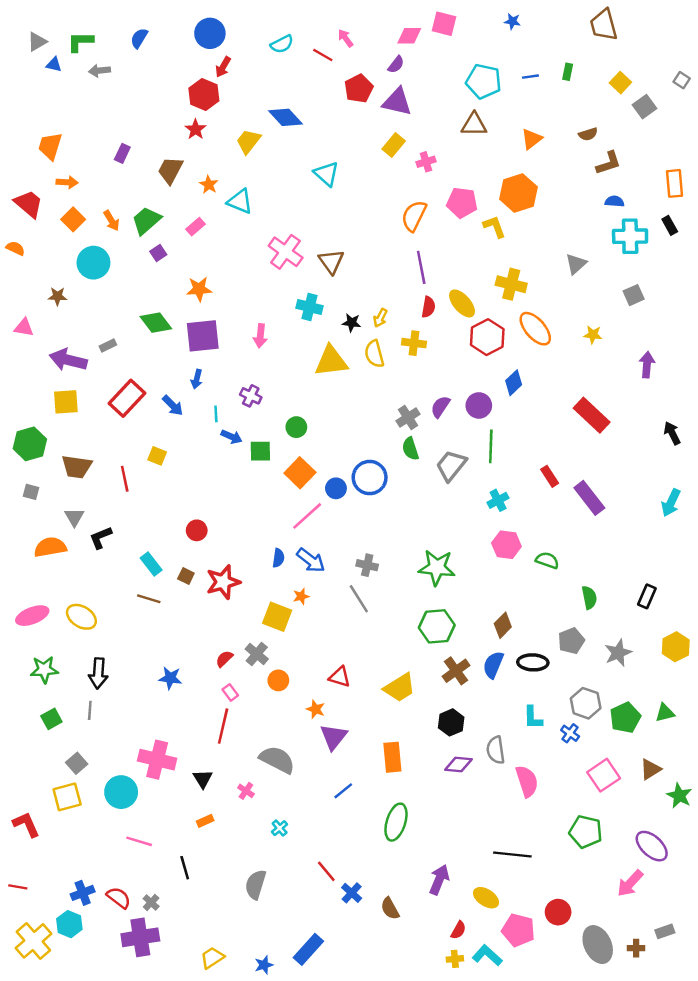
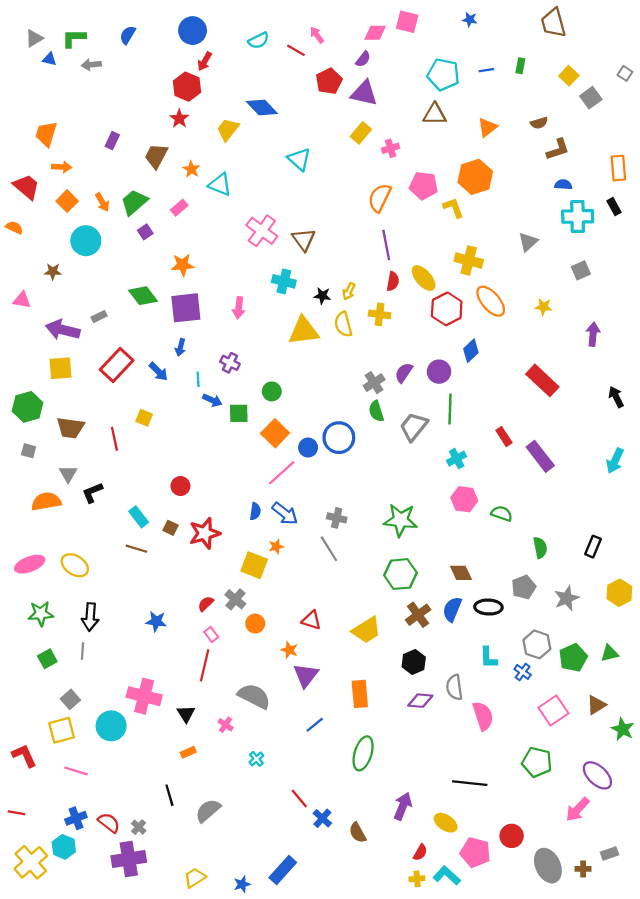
brown diamond: (503, 625) -> (461, 573), turned -70
pink line: (139, 841) -> (76, 771), moved
gray semicircle: (256, 884) -> (208, 811), moved, turned 32

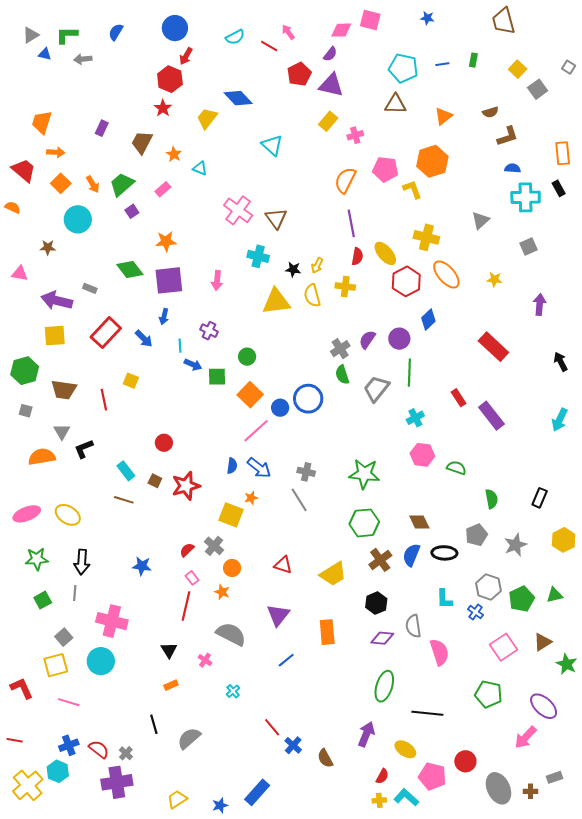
cyan triangle: (220, 185) -> (200, 168), size x0.7
gray rectangle: (99, 317) -> (90, 288), turned 48
orange star: (289, 650) -> (222, 592), moved
pink cross: (144, 696) -> (112, 621), moved
green ellipse: (363, 753) -> (384, 686), moved

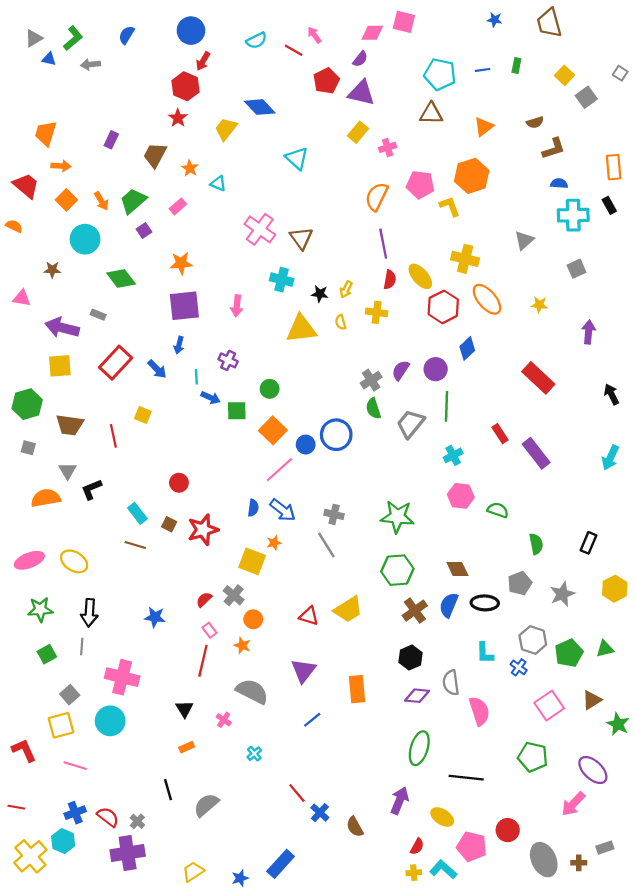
blue star: (427, 18) -> (495, 20), moved
green L-shape: (67, 35) -> (73, 38), turned 140
green diamond: (130, 269) -> (121, 279), moved
yellow semicircle: (312, 295) -> (341, 322), size x0.6
yellow trapezoid: (333, 574) -> (348, 609), moved

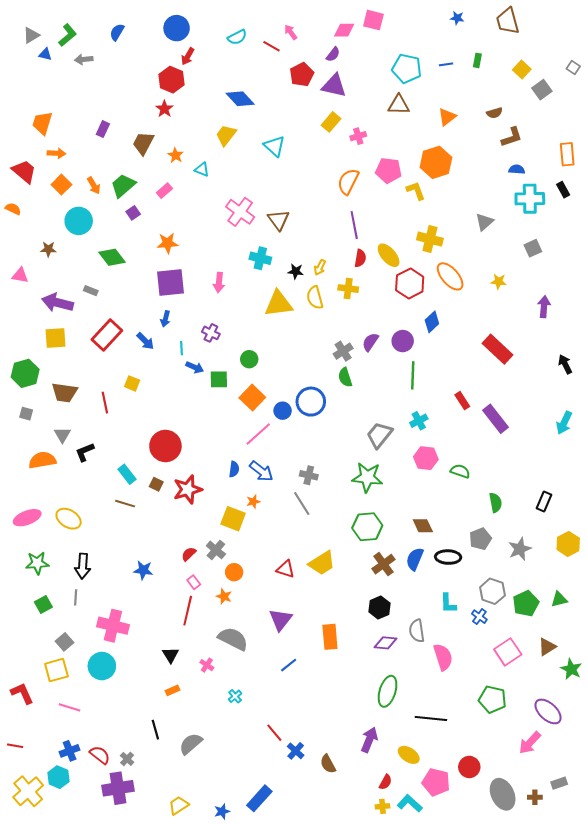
yellow trapezoid: (226, 129) -> (226, 135), moved
yellow semicircle: (341, 322) -> (315, 298), size x1.6
gray trapezoid: (410, 424) -> (379, 435), moved
red circle: (179, 483) -> (165, 446), size x1.8

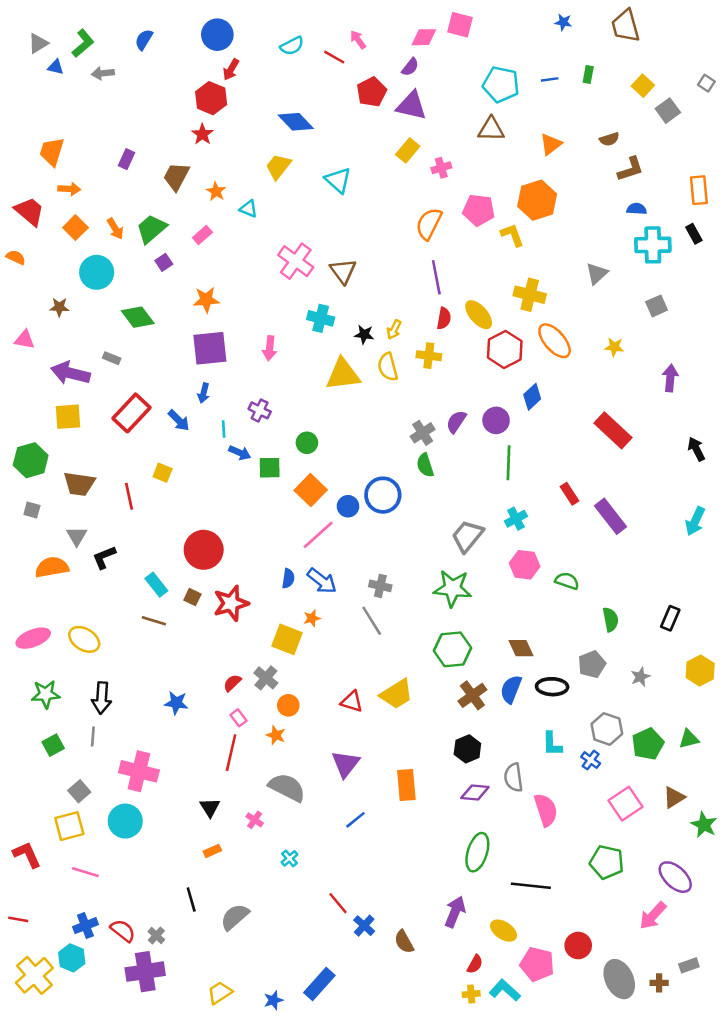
gray star: (520, 549) -> (640, 677), size x0.7

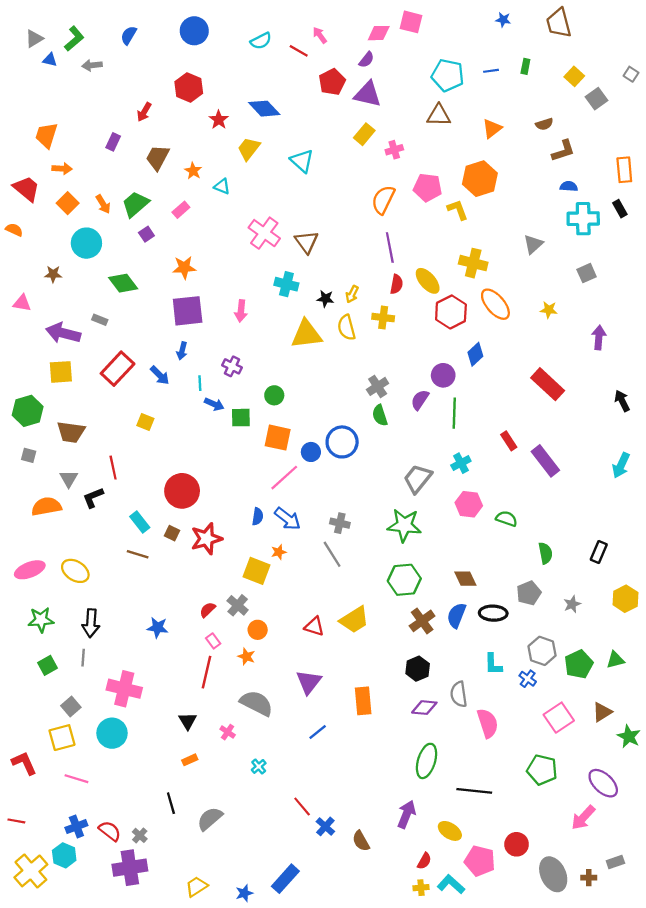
red arrow: (231, 69) -> (144, 112), moved
red star: (202, 134) -> (219, 120), moved
purple semicircle: (456, 422) -> (420, 400), moved
orange square: (311, 490) -> (278, 438), turned -32
red line: (129, 496) -> (113, 468), moved

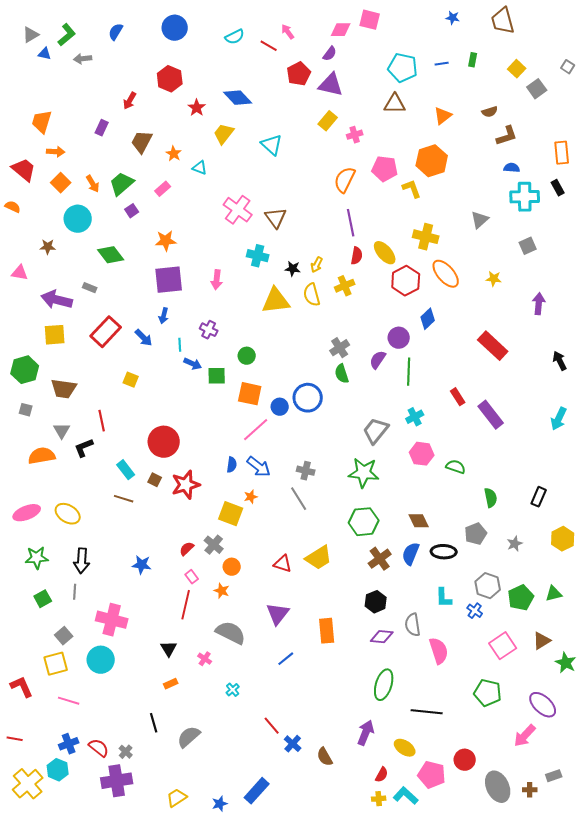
yellow cross: (383, 318) -> (345, 286), turned -30

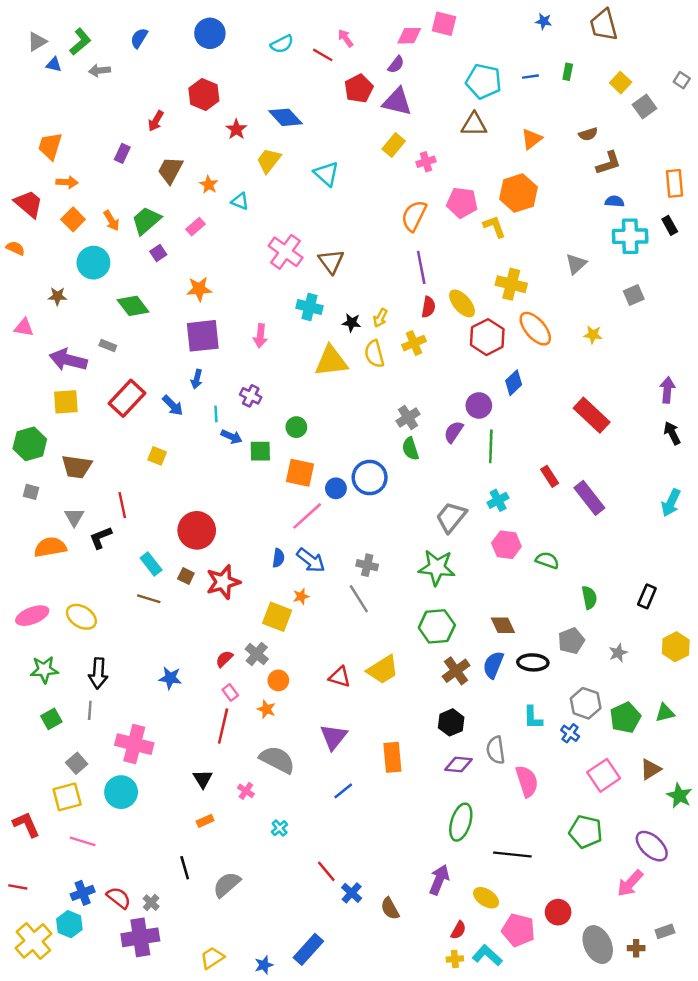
purple arrow: (539, 304) -> (667, 390), moved

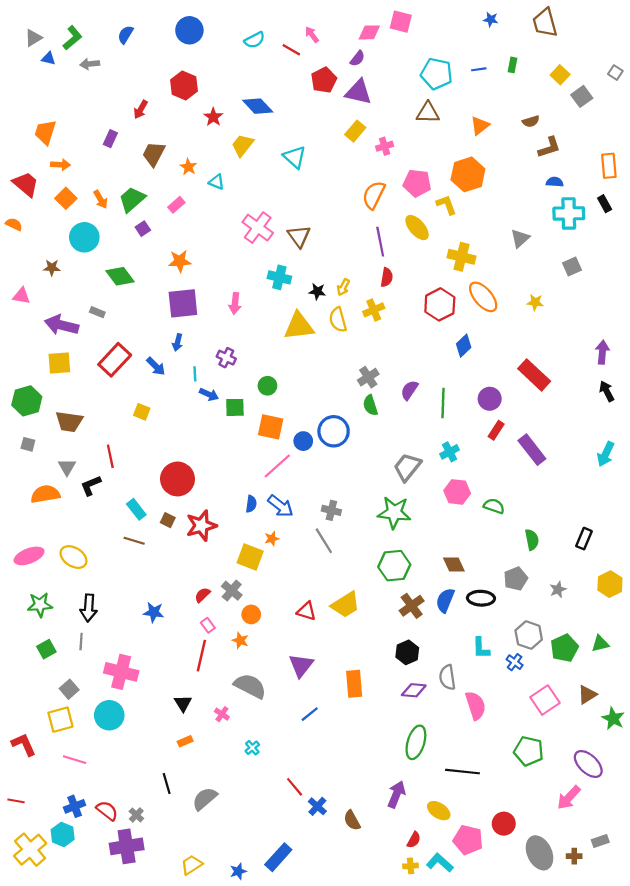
yellow ellipse: (462, 303) -> (417, 228), moved
purple circle: (479, 405) -> (490, 399), moved
red rectangle: (550, 476) -> (496, 430), turned 66

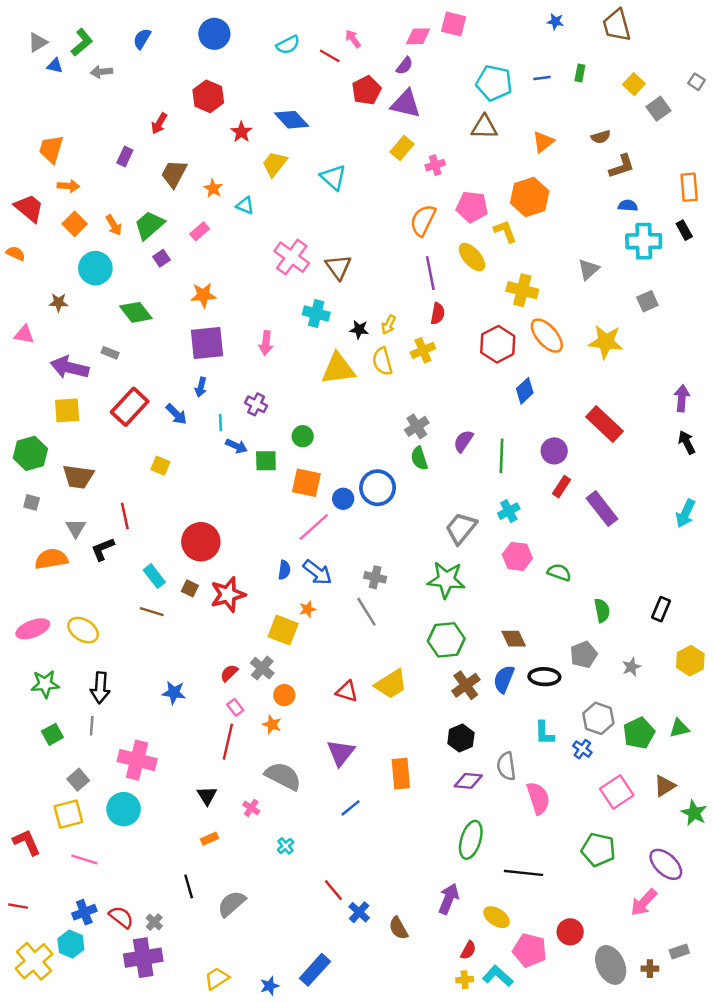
yellow star: (535, 302) -> (606, 342), size x1.8

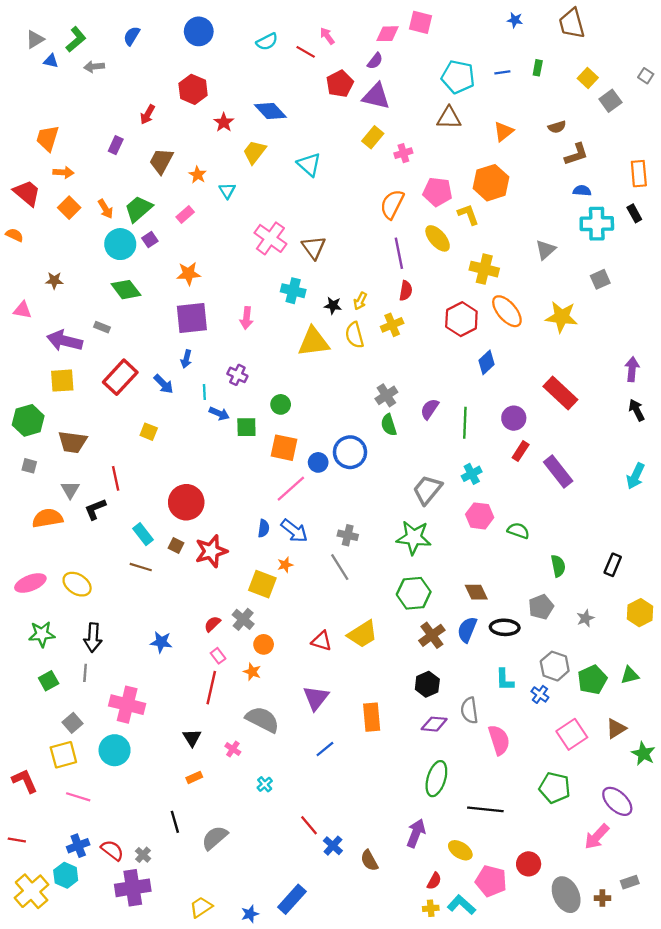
cyan triangle: (245, 206) -> (227, 191), turned 36
cyan circle: (95, 268) -> (120, 244), moved

